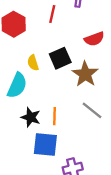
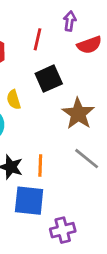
red semicircle: (94, 39) -> (89, 45), moved
black square: (60, 58) -> (49, 79), moved

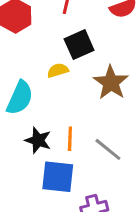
yellow semicircle: (14, 100) -> (58, 70), moved, turned 90
gray line: (87, 159) -> (108, 149), moved

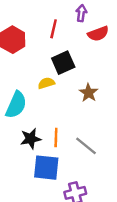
brown star: (111, 83) -> (89, 93), size x0.7
black star: (38, 140) -> (31, 139), turned -30

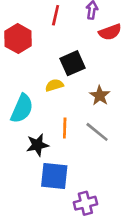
red line: (54, 29) -> (56, 15), moved
orange line: (56, 137) -> (65, 128), moved
gray line: (86, 146) -> (97, 132), moved

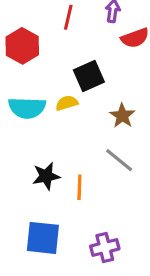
cyan semicircle: (22, 109) -> (27, 108), moved, turned 68
orange line: (65, 128) -> (79, 187), moved
blue square: (54, 176) -> (43, 238), moved

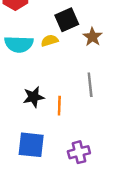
brown star: (122, 116) -> (92, 37), moved
gray line: (119, 160) -> (90, 85), turned 45

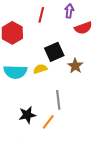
gray line: (90, 85) -> (58, 100), moved
orange line: (59, 106) -> (48, 122), turned 35

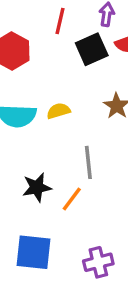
black square: (54, 52) -> (92, 49), moved

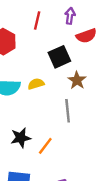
black square: (92, 49) -> (59, 57), moved
gray line: (88, 162) -> (68, 111), moved

